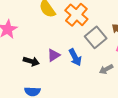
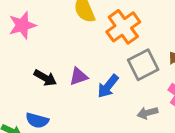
blue arrow: (75, 57) -> (108, 86), turned 54

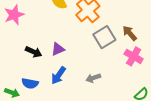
blue arrow: (108, 86) -> (59, 75), moved
gray arrow: (148, 113) -> (93, 78), moved

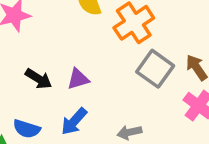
gray square: (104, 37) -> (155, 69), turned -30

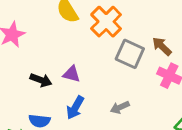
purple triangle: (78, 79) -> (72, 74), turned 42

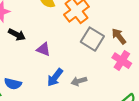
black arrow: (41, 80) -> (17, 35), moved
blue arrow: (75, 108) -> (55, 77), moved

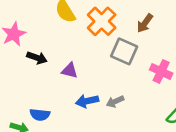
brown arrow: (119, 36) -> (145, 23), moved, turned -98
blue arrow: (55, 77) -> (87, 101), turned 48

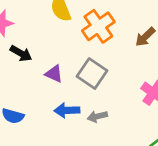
gray square: (124, 51) -> (92, 74), moved

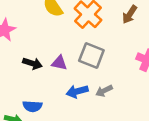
black arrow: (21, 53) -> (32, 63), moved

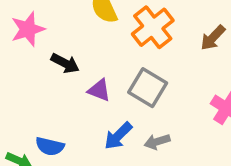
black arrow: (32, 63) -> (65, 63), moved
blue arrow: (77, 91) -> (118, 136), turned -40

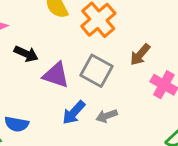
brown arrow: (213, 38) -> (140, 55), moved
purple triangle: (99, 90) -> (56, 75), size x1.4

